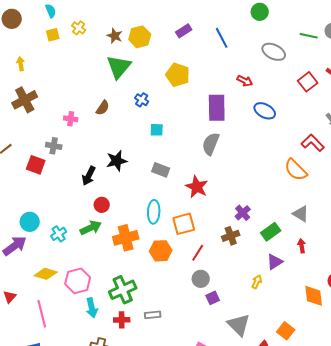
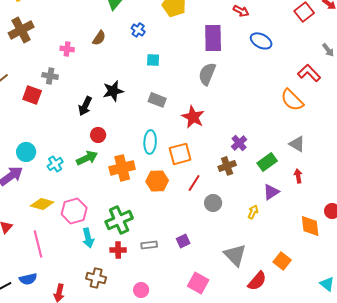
gray circle: (201, 279) -> (213, 203), moved
purple square: (213, 298) -> (183, 241), moved

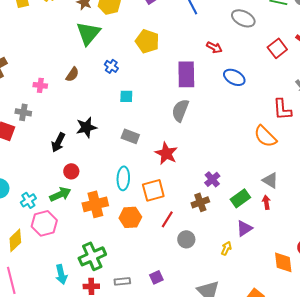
red L-shape: (309, 73) -> (282, 109), turned -140
red arrow: (298, 176) -> (266, 202), moved
yellow diamond: (42, 204) -> (15, 240), turned -60
pink hexagon: (74, 211) -> (44, 223), moved

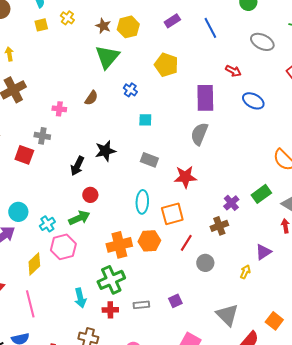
red star: (166, 153) -> (185, 177), turned -30
green rectangle: (240, 198) -> (261, 194), moved
orange cross: (95, 204) -> (119, 245), moved

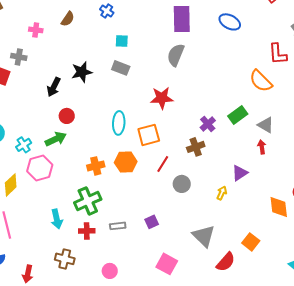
gray rectangle: (149, 160) -> (121, 68), moved
orange cross: (119, 245) -> (96, 166), size x0.7

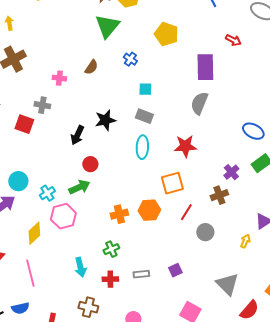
blue ellipse: (230, 22) -> (253, 131), moved
cyan ellipse: (119, 123) -> (142, 147), moved
green cross: (88, 201) -> (111, 249), size x0.6

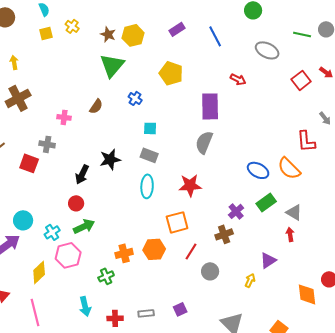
red circle: (90, 164) -> (76, 203), moved
green cross: (111, 249) -> (106, 276), moved

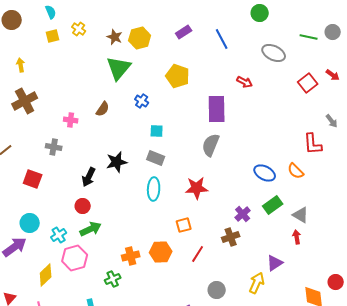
red square: (29, 163) -> (33, 179), moved
orange semicircle: (289, 168) -> (296, 171), size x0.7
orange square: (177, 222) -> (184, 225), size x0.7
gray circle: (210, 271) -> (217, 290), moved
yellow arrow: (250, 280) -> (257, 283), size x1.5

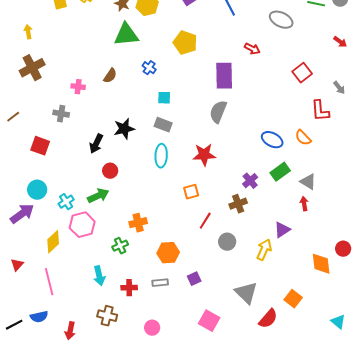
green triangle: (119, 68) -> (126, 35), turned 44
red square: (308, 83) -> (302, 73), moved
red circle: (83, 206) -> (110, 171), moved
orange hexagon: (161, 252) -> (168, 253), moved
gray circle: (217, 290) -> (227, 242), moved

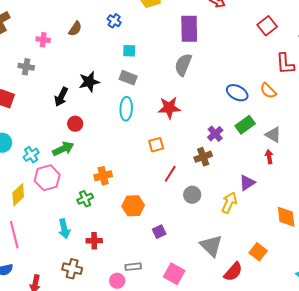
gray rectangle: (160, 283) -> (133, 267), moved

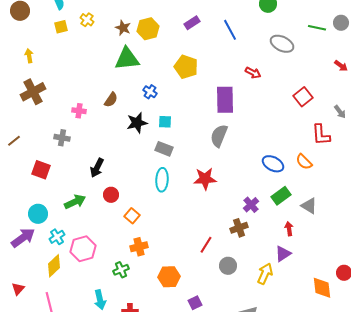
black star: (89, 82) -> (137, 123), moved
orange square: (156, 145) -> (132, 216), moved, turned -35
green arrow: (63, 149) -> (75, 202), moved
cyan cross: (31, 155) -> (57, 237), moved
red arrow: (269, 157) -> (289, 229), moved

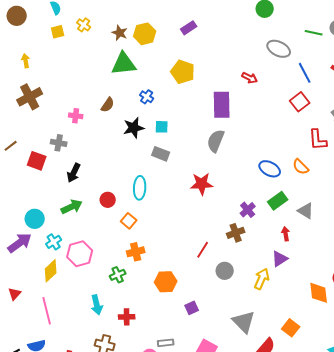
blue line: (230, 30) -> (305, 73), moved
black arrow: (97, 168) -> (74, 173), moved
red square: (41, 170) -> (37, 161), moved
cyan ellipse: (162, 180) -> (140, 188), moved

